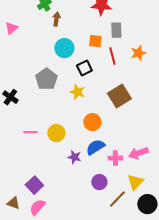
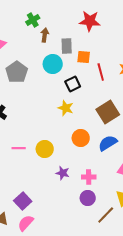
gray rectangle: (116, 30) -> (67, 46), moved
gray pentagon: (46, 79) -> (17, 72), moved
blue semicircle: (95, 147) -> (108, 143), moved
pink cross: (115, 158) -> (89, 177), moved

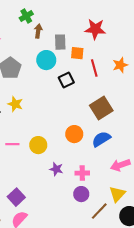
red star: (90, 21) -> (95, 29), moved
yellow star: (66, 108) -> (15, 104), moved

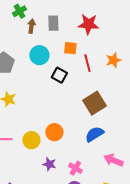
gray rectangle: (60, 42) -> (53, 23), moved
black square: (66, 80) -> (59, 75), turned -35
orange circle: (74, 134) -> (54, 132), moved
pink arrow: (120, 165) -> (113, 160), turned 42
pink cross: (82, 173) -> (75, 168), turned 32

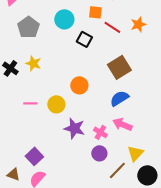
red line: (87, 63) -> (112, 27), turned -42
orange circle: (54, 132) -> (79, 85), moved
pink arrow: (113, 160) -> (122, 124), moved
purple star: (49, 164) -> (74, 128), size x1.5

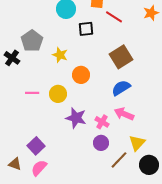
orange star: (138, 24) -> (151, 13), moved
gray pentagon: (28, 27) -> (32, 41), moved
black square: (84, 39) -> (86, 29), turned -35
yellow star: (33, 63) -> (60, 55), moved

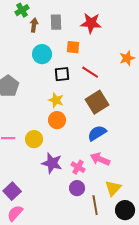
red line: (114, 17) -> (90, 72), moved
yellow star: (60, 55) -> (56, 100), moved
brown line: (119, 160) -> (95, 205), turned -54

